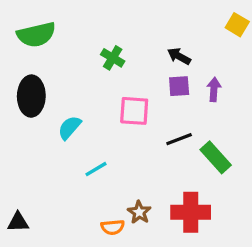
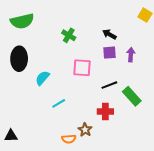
red cross: (191, 212) -> (105, 111), moved, size x0.7

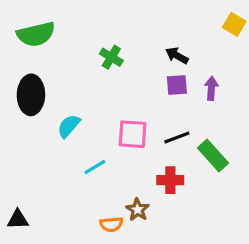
pink square: (82, 68) -> (133, 134), moved

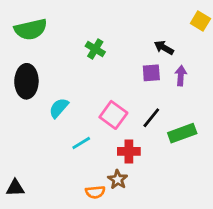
black arrow: (177, 56) -> (164, 48), moved
pink square: (133, 134) -> (113, 115), turned 32
black line: (177, 137) -> (151, 118), turned -30
green rectangle: (213, 156) -> (182, 133), turned -68
red cross: (170, 180) -> (129, 151), moved

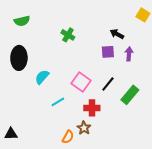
green semicircle: (31, 29) -> (22, 21), size x0.7
green rectangle: (182, 133) -> (130, 95), turned -30
orange semicircle: (95, 192) -> (68, 137), turned -56

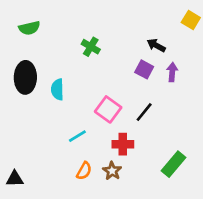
purple square: (108, 52) -> (144, 69), turned 32
cyan semicircle: (42, 77) -> (57, 89), moved, turned -42
green rectangle: (130, 95) -> (174, 164), moved
orange semicircle: (68, 137) -> (84, 171), moved

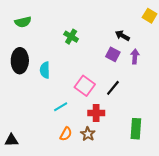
green rectangle: (174, 164) -> (136, 129), turned -36

